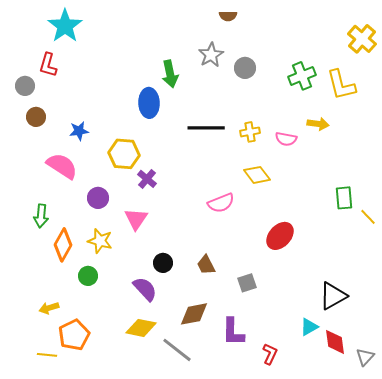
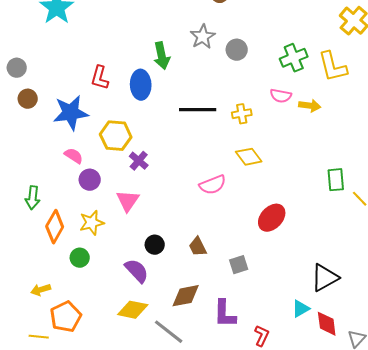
red L-shape: (48, 65) -> (100, 78), moved
blue star: (79, 131) -> (71, 113), size x1.8
pink semicircle: (286, 139) -> (281, 96), moved
pink semicircle: (62, 166) -> (74, 156), moved, size x0.6
yellow star: (100, 241) -> (92, 223), turned -30

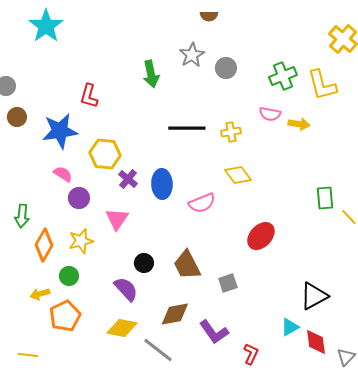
blue ellipse: (141, 85) -> (162, 184), moved
brown trapezoid: (198, 247) -> (187, 265), size x1.5
yellow arrow: (41, 290) -> (40, 294), moved
purple L-shape: (225, 314) -> (214, 332), turned -36
orange pentagon: (66, 317) -> (65, 316), moved

